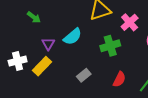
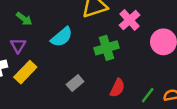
green arrow: (34, 17) -> (24, 19), moved
purple triangle: (48, 44) -> (18, 45), moved

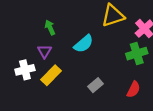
green arrow: (24, 19) -> (50, 28), turned -152
green cross: (107, 48) -> (137, 54), moved

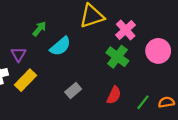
green arrow: (50, 28) -> (39, 29), moved, turned 64
green cross: (137, 54) -> (117, 57), turned -36

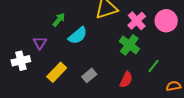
pink circle: (158, 51) -> (166, 21), moved
yellow rectangle: (25, 80) -> (57, 72), moved
green line: (143, 102) -> (154, 66), moved

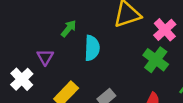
cyan semicircle: (78, 35) -> (92, 48), turned -48
white cross: (21, 61) -> (22, 79), turned -30

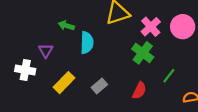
green arrow: (69, 29) -> (66, 26), turned -112
white cross: (22, 79) -> (25, 70), turned -36

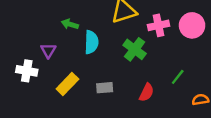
pink cross: (151, 27) -> (158, 25), turned 30
green cross: (143, 53) -> (135, 49), moved
gray rectangle: (99, 86) -> (105, 88), turned 35

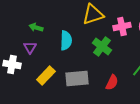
green arrow: (70, 24) -> (36, 27), moved
gray rectangle: (105, 88) -> (77, 78), size x1.6

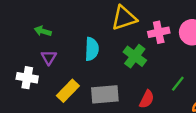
green arrow: (36, 27) -> (43, 31), moved

